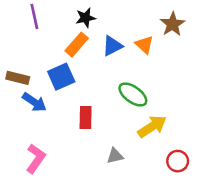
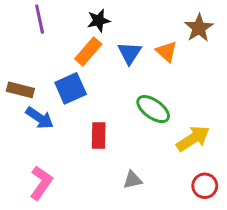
blue triangle: (112, 46) -> (130, 53), turned -30
yellow arrow: (152, 127) -> (193, 139), moved

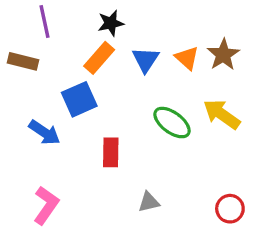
brown star: (199, 28) -> (223, 55), moved
brown rectangle: (20, 90) -> (23, 61), moved
yellow arrow: (193, 139) -> (222, 114), moved, turned -112

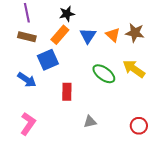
brown star: (223, 55) -> (135, 33), turned -30
brown rectangle: (23, 61) -> (27, 37), moved

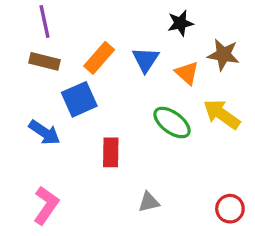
black star: (67, 14) -> (180, 23), moved
orange triangle: (113, 35) -> (187, 73), moved

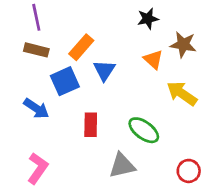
blue triangle: (146, 60) -> (104, 70), moved
green ellipse: (172, 123) -> (144, 130), moved
gray triangle: (149, 202) -> (122, 166), size x1.5

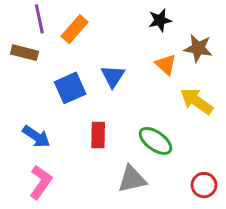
orange rectangle: (81, 47) -> (75, 29), moved
brown rectangle: (36, 50) -> (25, 53), moved
blue arrow: (36, 108) -> (36, 136), moved

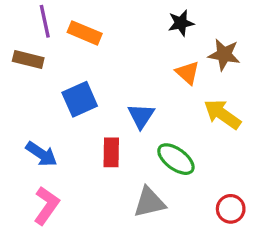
orange rectangle: (75, 29) -> (85, 33), turned 72
blue triangle: (113, 76) -> (141, 116), moved

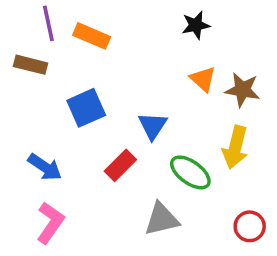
brown star: (224, 55) -> (242, 90), moved
yellow arrow: (222, 114) -> (235, 147), moved, turned -111
red rectangle: (111, 152) -> (120, 165), turned 44

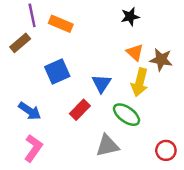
brown rectangle: (30, 65) -> (20, 43), turned -54
yellow arrow: (235, 147) -> (140, 82), moved

